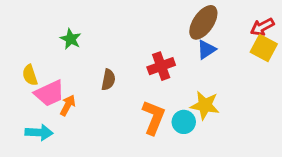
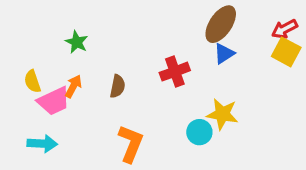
orange arrow: (68, 105) -> (73, 86), moved
orange L-shape: (154, 117) -> (131, 144), moved

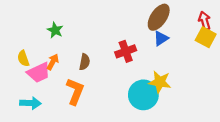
red arrow: (285, 29) -> (205, 21), turned 102
cyan circle: (199, 132) -> (143, 95), size x1.6
orange L-shape: (131, 144) -> (75, 91), moved

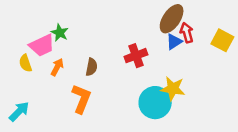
red arrow: (205, 21) -> (187, 33), moved
pink trapezoid: (39, 73) -> (42, 45), moved
cyan arrow: (30, 103) -> (19, 111), moved, turned -48

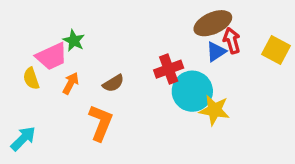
brown ellipse: (172, 19) -> (213, 23), turned 32
brown semicircle: (91, 67) -> (113, 83), turned 48
cyan circle: (155, 103) -> (192, 91), moved

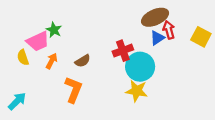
yellow star: (214, 110) -> (137, 91), moved

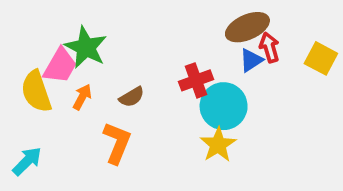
green star: (54, 30) -> (86, 47), size x1.6
pink trapezoid: (38, 41) -> (60, 66), turned -35
yellow semicircle: (23, 57) -> (36, 91), size x1.6
yellow star: (137, 91) -> (218, 145), turned 30

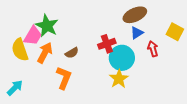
red arrow: (269, 47) -> (153, 49), moved
orange arrow: (82, 97) -> (45, 53), size x1.5

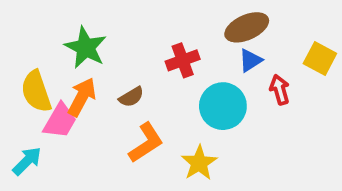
pink trapezoid: (33, 36) -> (60, 121), moved
red cross: (107, 44) -> (183, 60), moved
orange L-shape: (64, 78) -> (146, 143), moved, turned 35
yellow star: (119, 79) -> (199, 163), moved

